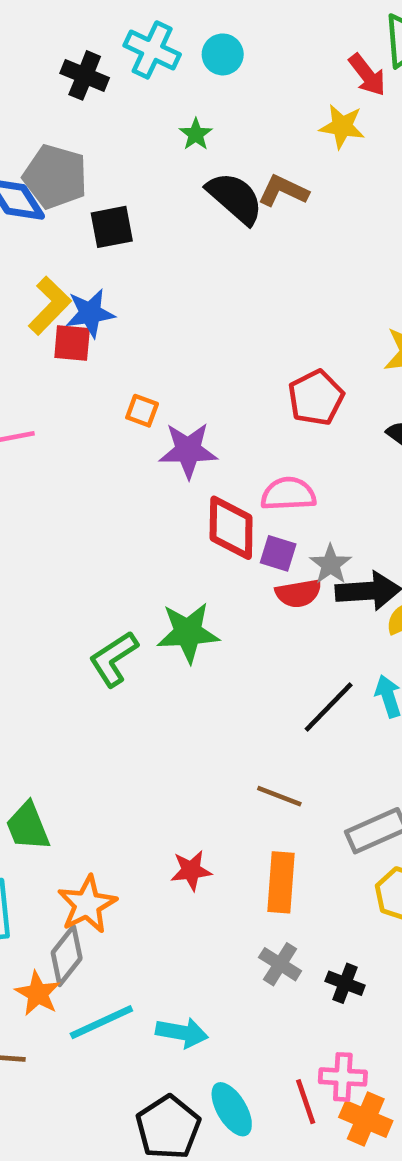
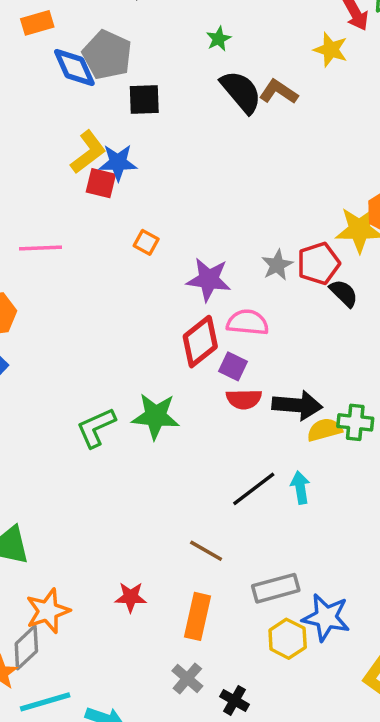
red pentagon: (316, 398) -> (318, 263), moved
purple star: (188, 450) -> (209, 279), moved
red diamond: (231, 528) -> (200, 342), turned 42
gray star: (331, 564) -> (277, 265), moved

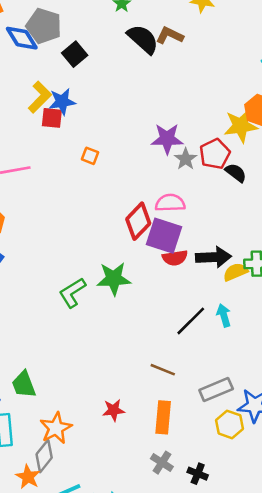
black square: (144, 99) -> (75, 54), turned -30
purple star: (209, 279) -> (167, 139), moved
purple square: (233, 366) -> (164, 236), size x1.8

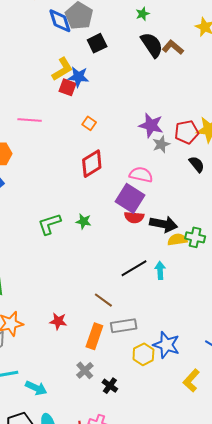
red pentagon: (215, 154) -> (187, 132), moved
red diamond: (138, 221) -> (92, 164), moved
green star: (114, 279) -> (83, 221), size x0.6
gray rectangle: (216, 390) -> (124, 326), moved

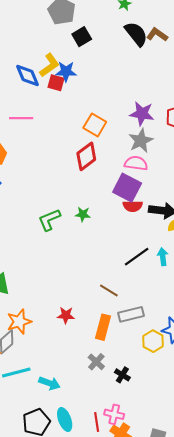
blue diamond: (60, 21) -> (28, 76), moved
orange square: (89, 123) -> (95, 125), moved, size x1.6
gray star: (161, 144) -> (141, 141), moved, size x1.4

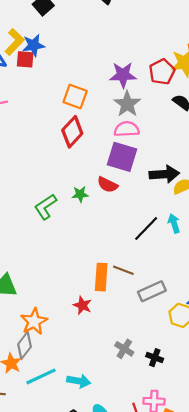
red semicircle: (133, 206) -> (108, 185), moved, turned 36
red star: (66, 315) -> (82, 305), turned 30
orange rectangle: (103, 327) -> (101, 277), moved

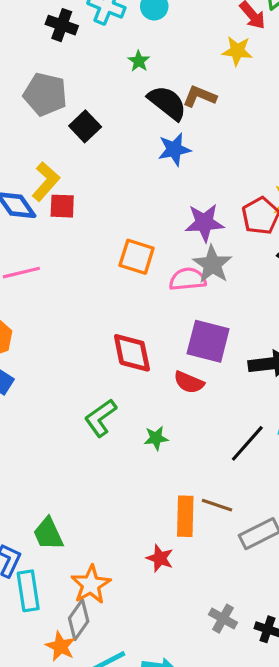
blue star: (33, 45) -> (174, 149), moved
pink semicircle: (127, 129) -> (188, 279), moved
red diamond: (72, 132) -> (132, 353), moved, turned -52
green star: (80, 194) -> (156, 438), moved

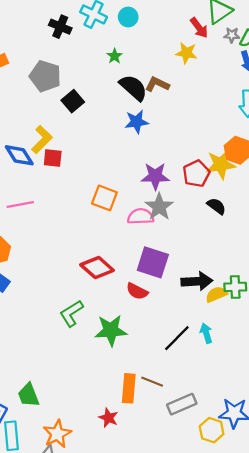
red diamond: (132, 353) -> (97, 267), turned -40
green star: (156, 438) -> (111, 330), size x1.8

